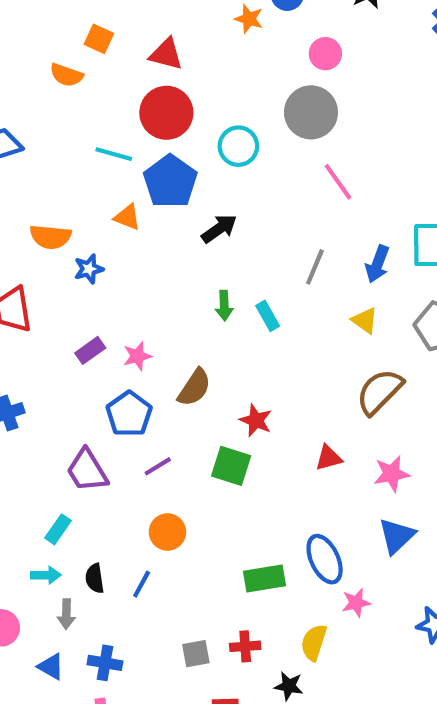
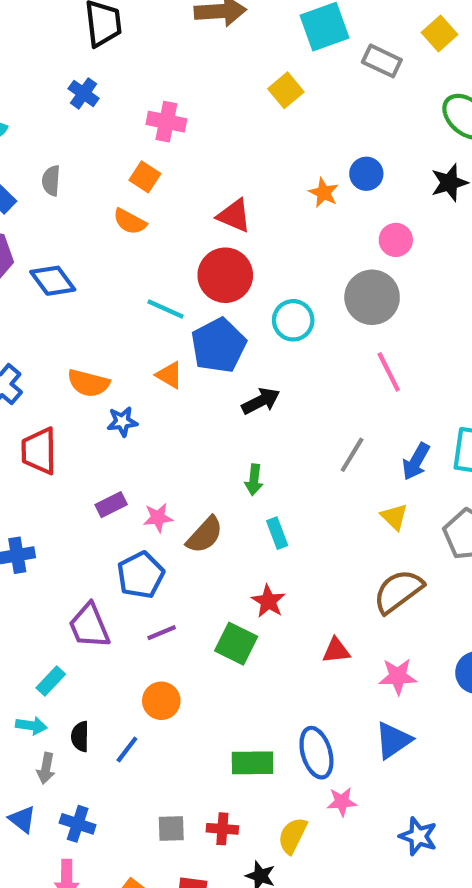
orange square: (99, 39) -> (145, 177), moved
cyan rectangle: (268, 316) -> (277, 533), moved
brown semicircle: (194, 388) -> (205, 535), moved

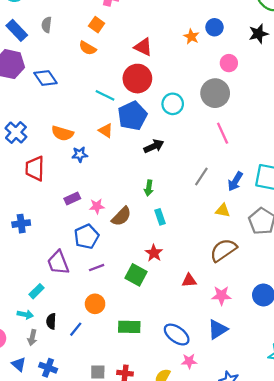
yellow triangle: (394, 517) -> (223, 210), turned -35
blue ellipse: (316, 753) -> (177, 335), turned -40
green rectangle: (253, 763) -> (129, 327), moved

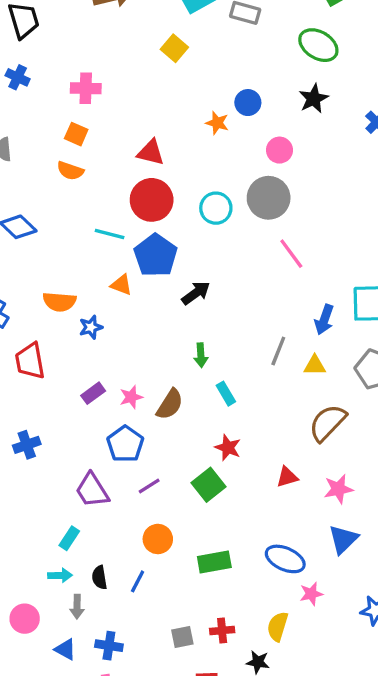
cyan circle: (173, 104) -> (216, 208), moved
gray line: (201, 177) -> (278, 351), moved
green square: (136, 275) -> (208, 485), turned 35

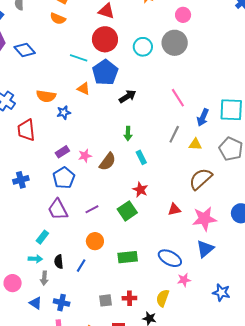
pink line: (291, 254) -> (178, 98), moved
blue pentagon: (125, 444) -> (64, 178), moved
pink star: (338, 489) -> (204, 219), size x1.4

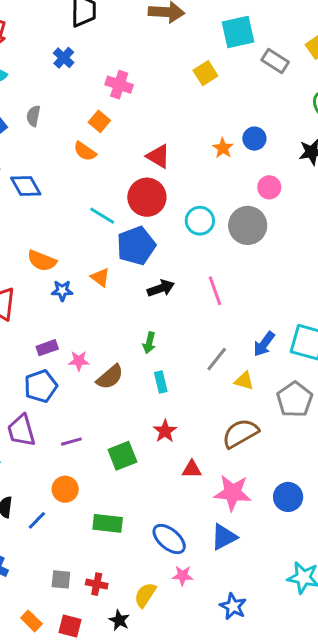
orange triangle: (84, 89) -> (100, 277), moved
pink line: (178, 98) -> (215, 291), moved
red star: (140, 190) -> (165, 431), moved

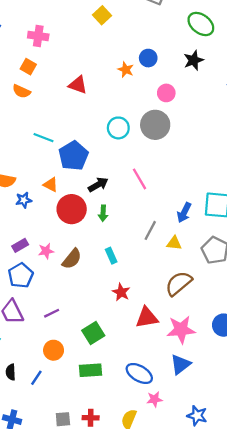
red circle: (147, 197) -> (72, 209), moved
green arrow: (149, 343) -> (103, 213), moved
green square: (122, 456) -> (93, 333), moved
red triangle: (192, 469) -> (147, 318), size x1.5

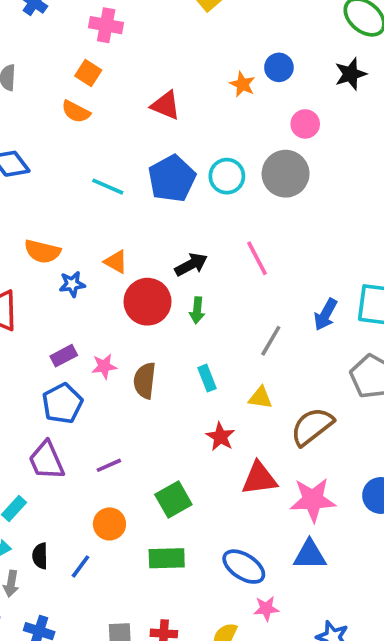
blue pentagon: (73, 156) -> (172, 179), moved
yellow triangle: (174, 243) -> (260, 398), moved
brown semicircle: (72, 259) -> (145, 381), turned 145
blue triangle: (180, 364) -> (310, 555), turned 35

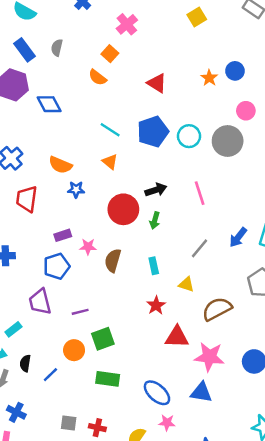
pink cross: (106, 25) -> (127, 24), turned 30
orange triangle: (116, 262) -> (110, 162), moved
green square: (173, 499) -> (103, 339), moved

